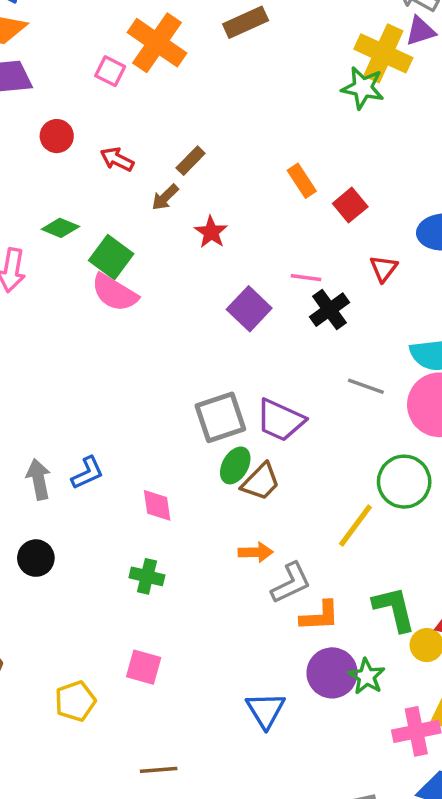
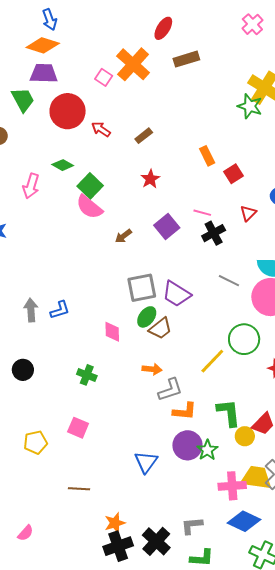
red circle: (57, 136) -> (68, 111), size x1.8
brown arrow: (165, 197) -> (123, 236), moved
pink diamond: (157, 505) -> (112, 332), moved
black circle: (36, 558) -> (23, 370), moved

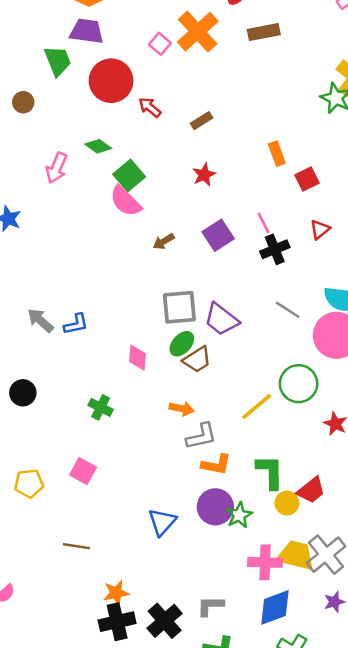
pink line: (202, 213) -> (263, 223), turned 42
gray arrow: (31, 310) -> (40, 320), turned -50
blue diamond: (244, 521) -> (275, 607), turned -52

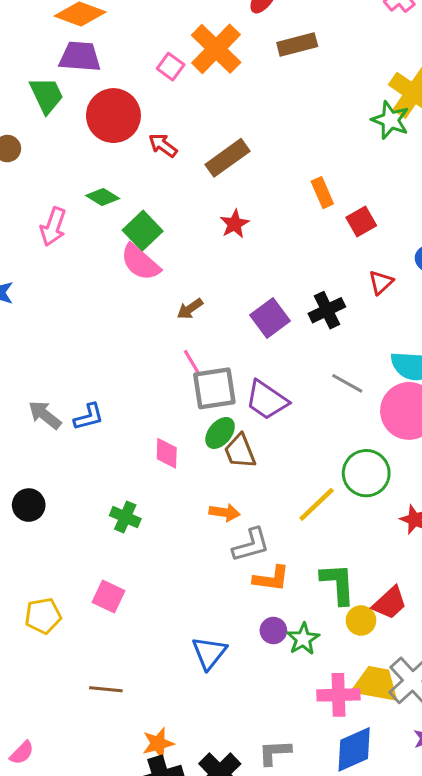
brown rectangle: (202, 121) -> (227, 158), size x1.6
pink line: (263, 223) -> (192, 362), moved
purple square: (218, 235) -> (270, 318), moved
brown trapezoid: (197, 360) -> (240, 451), turned 104
purple circle: (215, 507) -> (273, 630), size x0.6

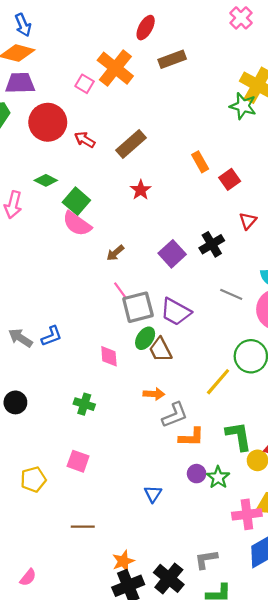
blue triangle: (209, 653) -> (153, 494), size x0.7

